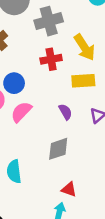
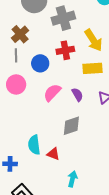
blue circle: (14, 83) -> (40, 63), moved
pink semicircle: (21, 112) -> (52, 93), moved
red triangle: (69, 189) -> (53, 154), moved

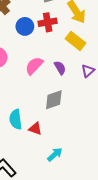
blue circle: (40, 63) -> (25, 26), moved
yellow rectangle: (92, 68) -> (75, 41), turned 42
cyan arrow: (72, 179) -> (55, 154), turned 35

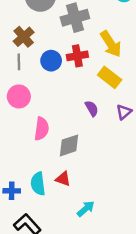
pink semicircle: (34, 66) -> (42, 129), moved, turned 144
gray diamond: (54, 100) -> (69, 145), moved
cyan semicircle: (16, 119) -> (38, 184), moved

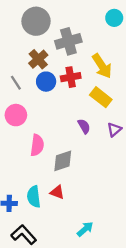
brown cross: (24, 37) -> (38, 59), moved
gray line: (19, 62) -> (16, 83), turned -32
cyan arrow: (86, 209) -> (85, 229), moved

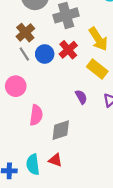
brown cross: (38, 59) -> (25, 33), moved
red cross: (71, 77) -> (68, 50), turned -30
gray line: (16, 83) -> (24, 54), moved

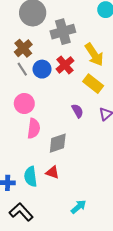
pink circle: (16, 86) -> (24, 104), moved

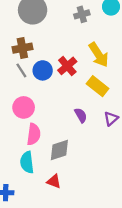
gray cross: (63, 32) -> (82, 14), moved, size x0.6
brown cross: (23, 48) -> (22, 48), turned 30
cyan semicircle: (31, 177) -> (27, 162), moved

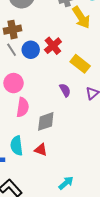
yellow arrow: (99, 55) -> (81, 17), moved
cyan semicircle: (27, 162) -> (17, 146), moved

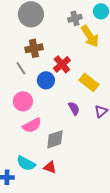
brown cross: (13, 30) -> (34, 48), moved
blue circle: (31, 50) -> (46, 80), moved
pink semicircle: (23, 107) -> (32, 125), turned 54
cyan semicircle: (17, 146) -> (26, 163), turned -54

